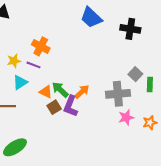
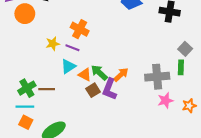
gray square: (135, 74) -> (185, 49), moved
cyan triangle: (20, 82) -> (68, 66), moved
green rectangle: (150, 85) -> (181, 67), moved

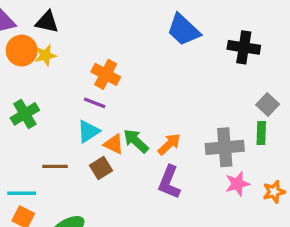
yellow star: (53, 44) -> (45, 55), moved
green cross: (27, 88) -> (25, 114), moved
purple L-shape: (110, 89) -> (169, 182), moved
brown square: (93, 90) -> (101, 168), moved

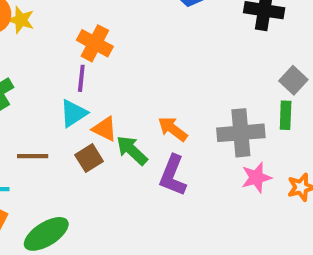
yellow star: (45, 55) -> (21, 20), turned 30
purple line: (95, 103) -> (81, 78), turned 75
green arrow: (136, 141) -> (132, 150), moved
orange arrow: (169, 144) -> (173, 129), turned -100

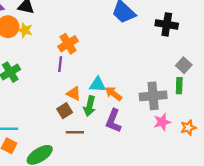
orange cross: (95, 43) -> (68, 44), turned 30
cyan triangle: (73, 113) -> (98, 85), moved, turned 36
green arrow: (132, 150) -> (90, 106), turned -120
brown line: (33, 156) -> (75, 132), moved

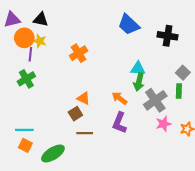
purple line: (60, 64) -> (30, 54), moved
cyan triangle: (98, 85) -> (138, 69), moved
gray cross: (153, 96) -> (155, 100), turned -30
green arrow: (90, 106) -> (139, 82), moved

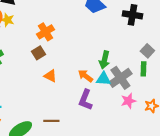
cyan triangle: (138, 69) -> (103, 79), moved
brown square: (75, 114) -> (38, 53), moved
brown line: (85, 133) -> (51, 121), moved

